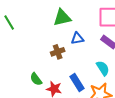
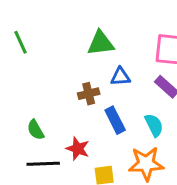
green semicircle: (36, 79) -> (36, 130), moved
blue rectangle: (77, 83) -> (115, 120), moved

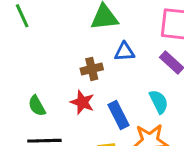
blue rectangle: (115, 120) -> (118, 115), moved
red star: (78, 149) -> (82, 102), moved

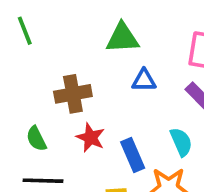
brown cross: (92, 69) -> (73, 94), moved, size x1.4

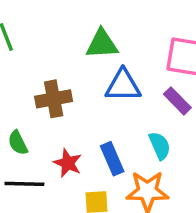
blue triangle: (144, 80) -> (123, 86), size x1.5
red star: (91, 138) -> (68, 163), moved

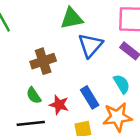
blue triangle: (123, 86) -> (90, 45), turned -40
green semicircle: (18, 143) -> (34, 95), moved

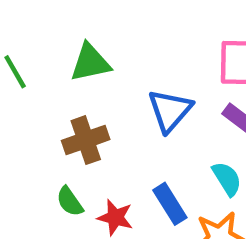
green triangle: (72, 18) -> (90, 63), moved

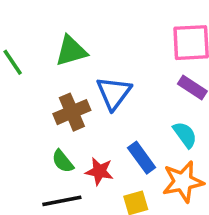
blue triangle: (170, 110) -> (114, 93), moved

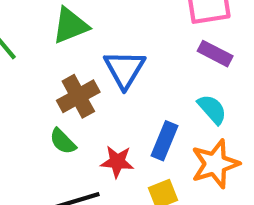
blue rectangle: (142, 158) -> (164, 141), turned 64
green semicircle: (63, 161) -> (63, 141), moved

